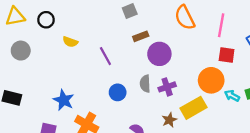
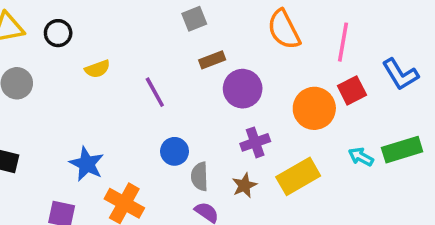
yellow semicircle: (70, 42) -> (97, 69), turned -40
red square: (227, 55) -> (352, 90), turned -35
orange circle: (211, 80) -> (314, 108), moved
gray semicircle: (145, 84) -> (200, 176), moved
brown star: (169, 120) -> (244, 185), moved

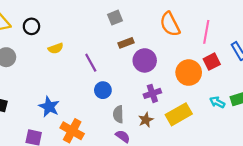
blue circle: (175, 151) -> (103, 90), moved

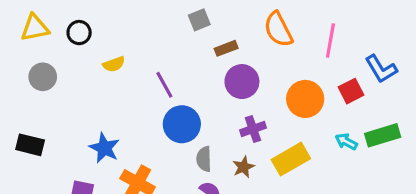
brown rectangle: (126, 43) -> (226, 48), moved
red square: (212, 62) -> (351, 91), moved
blue circle: (103, 90) -> (182, 124), size x1.5

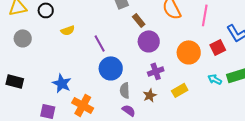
brown rectangle: (226, 48) -> (139, 20), turned 72
yellow rectangle: (291, 159) -> (180, 90), size x0.7

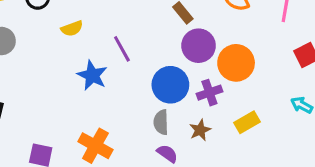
orange circle: (189, 52) -> (236, 63), moved
blue circle: (111, 68) -> (170, 85), moved
blue star: (62, 83) -> (92, 75), moved

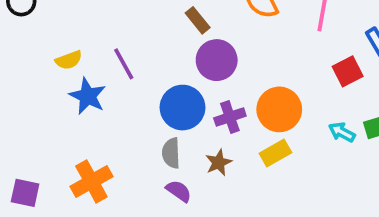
yellow semicircle: (72, 28) -> (69, 60), moved
orange circle: (236, 63) -> (279, 109), moved
orange cross: (95, 146) -> (91, 181), turned 32

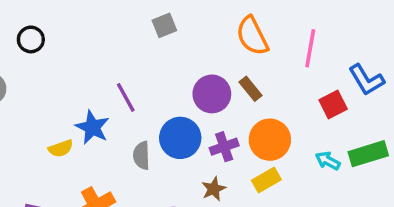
brown rectangle: (198, 20) -> (251, 89), moved
yellow semicircle: (69, 60) -> (61, 148), moved
gray semicircle: (171, 153) -> (142, 155), moved

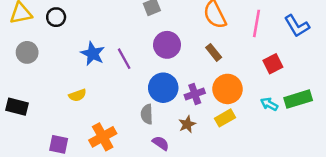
blue L-shape: (366, 80) -> (297, 26), moved
purple circle: (212, 94) -> (167, 45), moved
blue star: (92, 127) -> (93, 54), moved
gray semicircle: (142, 155) -> (147, 114), moved

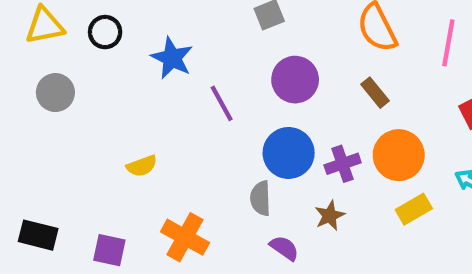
blue star: (93, 54) -> (172, 58), moved
black rectangle: (17, 107) -> (38, 235), moved
yellow rectangle: (225, 118) -> (414, 209), moved
orange cross: (103, 137) -> (185, 237), turned -32

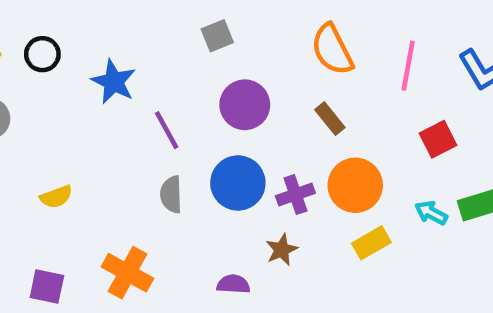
yellow semicircle: (142, 166) -> (56, 197), moved
gray semicircle: (261, 198) -> (171, 194), moved
purple semicircle: (284, 248) -> (233, 284), turned -32

